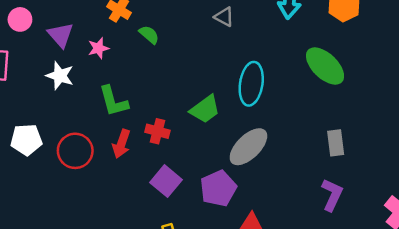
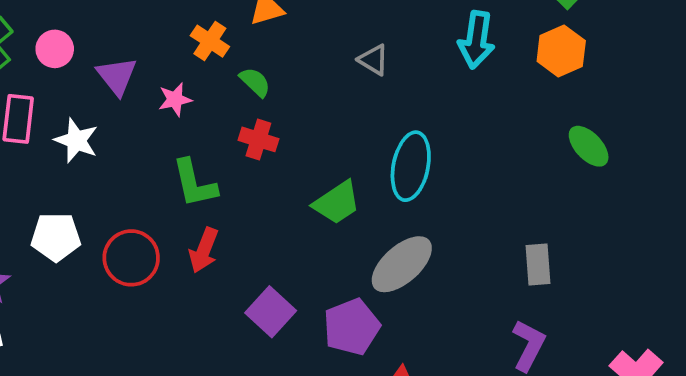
green ellipse: (325, 66) -> (589, 146), moved, size x0.7
white star: (60, 76) -> (76, 140), moved
red cross: (157, 131) -> (258, 139), moved

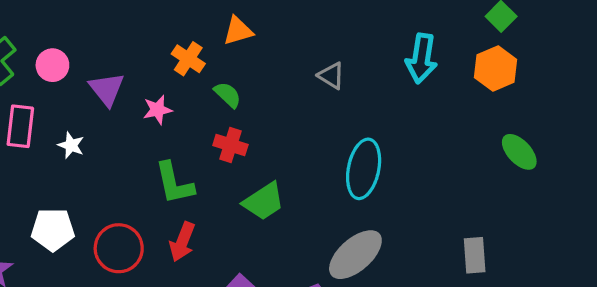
white star: (76, 140) -> (71, 145), size x0.7
green trapezoid: (337, 203) -> (264, 201), moved

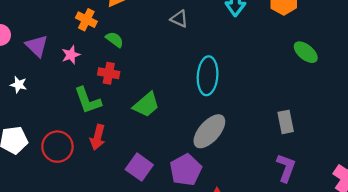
red cross: (230, 145) -> (109, 73), moved

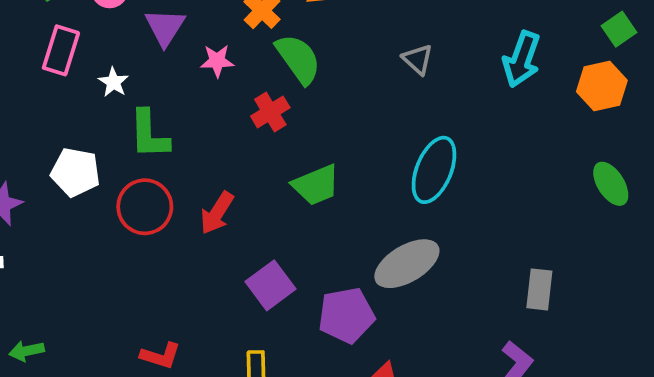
green semicircle: (115, 40) -> (298, 59), size x1.6
red cross: (109, 73) -> (270, 112), turned 30
green L-shape: (88, 100) -> (149, 134), moved

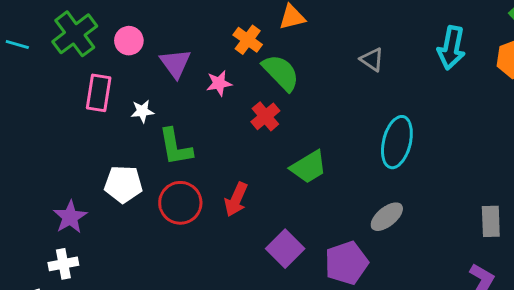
white star: (113, 82) -> (142, 111), turned -30
gray ellipse: (407, 264) -> (387, 217), size x0.7

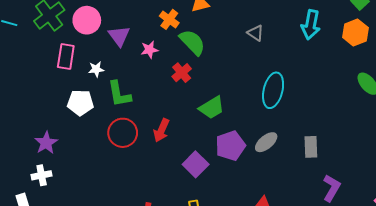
pink circle: (129, 41) -> (87, 20), size x1.4
white pentagon: (123, 184) -> (80, 103), moved
gray rectangle: (491, 221) -> (311, 147), moved
purple pentagon: (346, 263) -> (230, 146), moved

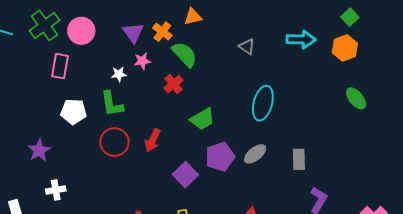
cyan arrow: (311, 25) -> (301, 39), turned -100
purple triangle: (119, 36) -> (133, 33), moved
white star: (96, 69) -> (119, 74), moved
white cross: (42, 175) -> (56, 190), moved

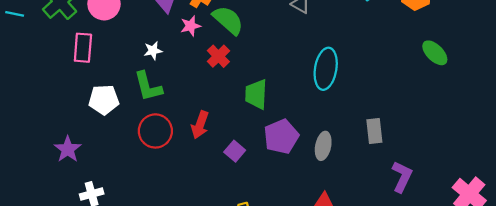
pink star: (142, 61) -> (191, 26), moved
green trapezoid: (202, 119) -> (256, 94), turned 128
gray ellipse: (255, 154) -> (323, 146), moved, turned -35
purple square: (185, 175) -> (235, 151), moved, size x0.7

